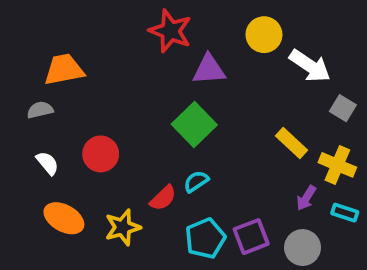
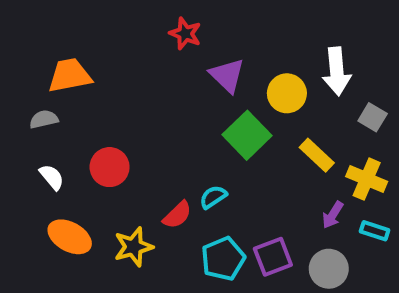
red star: (170, 31) -> (185, 34), size x0.7
yellow circle: (264, 35) -> (287, 93), moved
white arrow: (310, 66) -> (337, 71), turned 51
purple triangle: (209, 70) -> (227, 75), turned 48
green square: (194, 125) -> (247, 135), moved

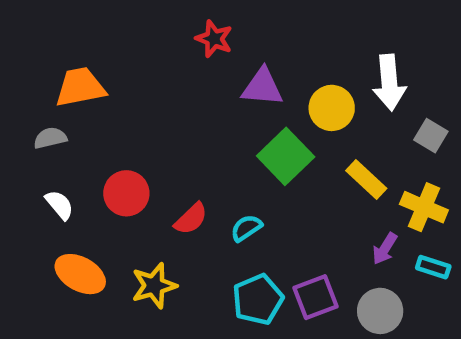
purple triangle: (227, 75) -> (262, 87), turned -39
red semicircle: (177, 215) -> (191, 219), moved

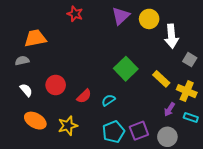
red star: (214, 39) -> (75, 14), moved
purple triangle: (262, 87) -> (121, 16), moved, turned -48
yellow circle: (332, 108) -> (149, 19), moved

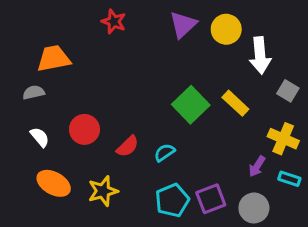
yellow rectangle: (161, 79) -> (235, 103), moved

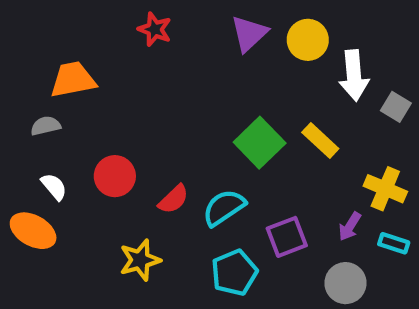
gray square: (288, 91) -> (396, 107), moved
cyan semicircle: (165, 153) -> (224, 208), size x1.5
orange ellipse: (54, 183) -> (33, 231), moved
purple square: (211, 199) -> (287, 237), moved

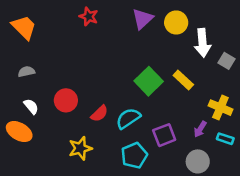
orange trapezoid: (73, 80) -> (24, 27), moved, turned 56

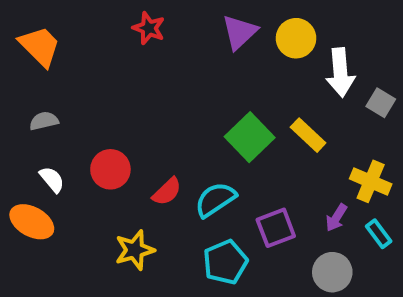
cyan rectangle: (225, 139) -> (379, 234), turned 35

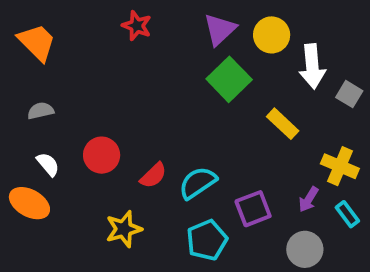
green square: (250, 137) -> (229, 79), moved

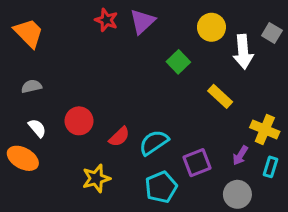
purple triangle: (220, 29) -> (142, 21), moved
green square: (229, 79) -> (178, 62), size x0.7
gray square: (349, 94) -> (272, 33), moved
cyan rectangle: (347, 214) -> (271, 167), turned 54

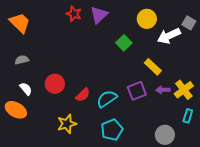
white arrow: (243, 52) -> (169, 36), turned 70
yellow cross: (265, 130) -> (184, 90), turned 30
purple arrow: (240, 155) -> (163, 90), moved, turned 56
purple square: (197, 163) -> (137, 91), moved

